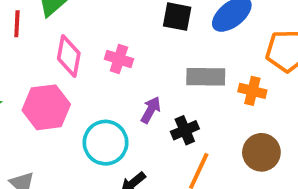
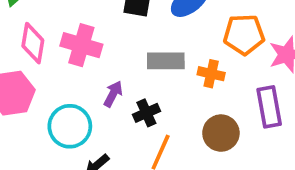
pink cross: (119, 59) -> (81, 45), size x1.5

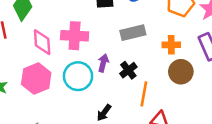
orange cross: (211, 74) -> (171, 45), moved
cyan circle: (70, 126) -> (78, 76), moved

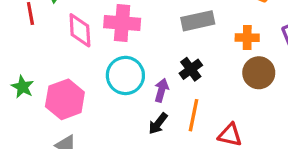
purple arrow: (103, 63) -> (161, 90), moved
pink hexagon: (36, 79) -> (65, 99), moved
orange line: (144, 94) -> (194, 115), moved

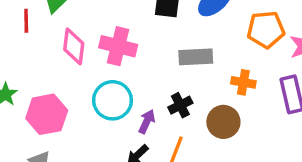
brown circle: (259, 73) -> (223, 122), moved

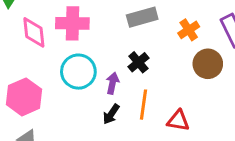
orange cross: (243, 82) -> (189, 30), turned -30
brown circle: (223, 122) -> (208, 64), moved

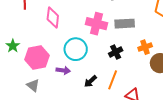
pink cross: (72, 23) -> (97, 24), moved
orange cross: (189, 30) -> (145, 47), moved
purple arrow: (112, 83) -> (63, 70), moved, turned 72

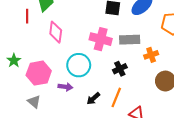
orange cross: (145, 47) -> (151, 55), moved

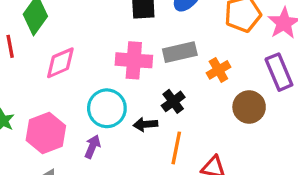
pink diamond: (56, 32) -> (60, 63), turned 70
purple arrow: (65, 87) -> (92, 147), turned -64
black arrow: (93, 99) -> (145, 124), moved, turned 48

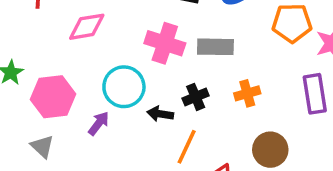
orange cross: (218, 70) -> (247, 93), moved
brown circle: (249, 107) -> (270, 150), moved

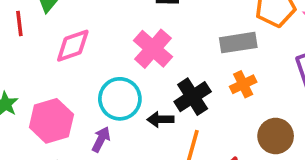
pink cross: (165, 43) -> (153, 49), turned 33
gray rectangle: (215, 47) -> (238, 43), moved
black cross: (196, 97) -> (193, 97), size x1.4

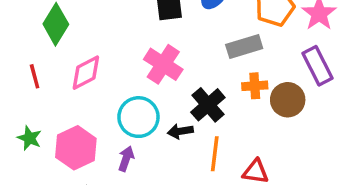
red line: (19, 24) -> (35, 76), moved
orange cross: (243, 84) -> (255, 86), turned 30
brown circle: (276, 136) -> (288, 100), moved

